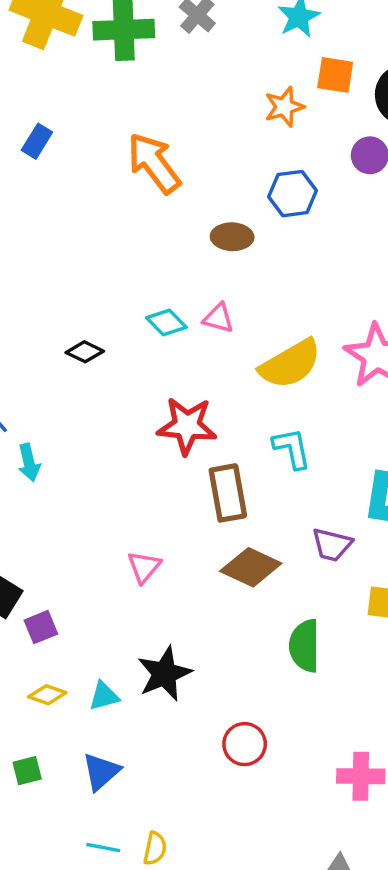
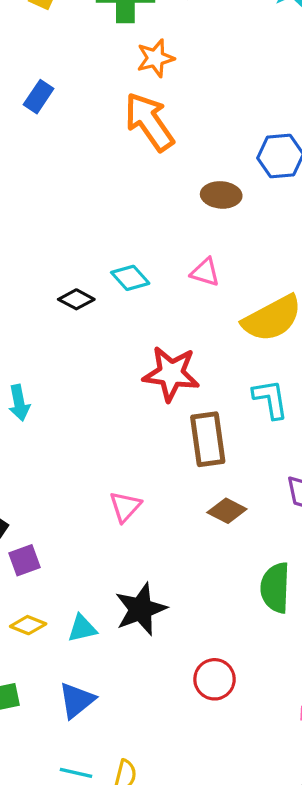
orange star: (284, 107) -> (155, 58), moved
cyan diamond: (166, 322) -> (130, 278), moved
brown diamond: (251, 567) -> (227, 511), size x0.7

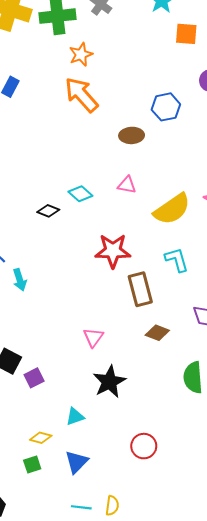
black star: (141, 609) -> (109, 382), moved
yellow diamond: (28, 625) -> (41, 438), moved
red circle: (215, 679) -> (144, 446), moved

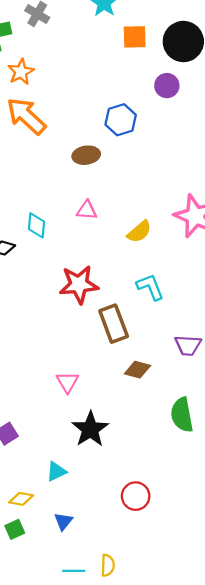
cyan diamond: (80, 194) -> (37, 225), turned 60
yellow semicircle: (172, 209) -> (139, 232), size x0.6
blue triangle: (77, 462) -> (63, 521), size x0.7

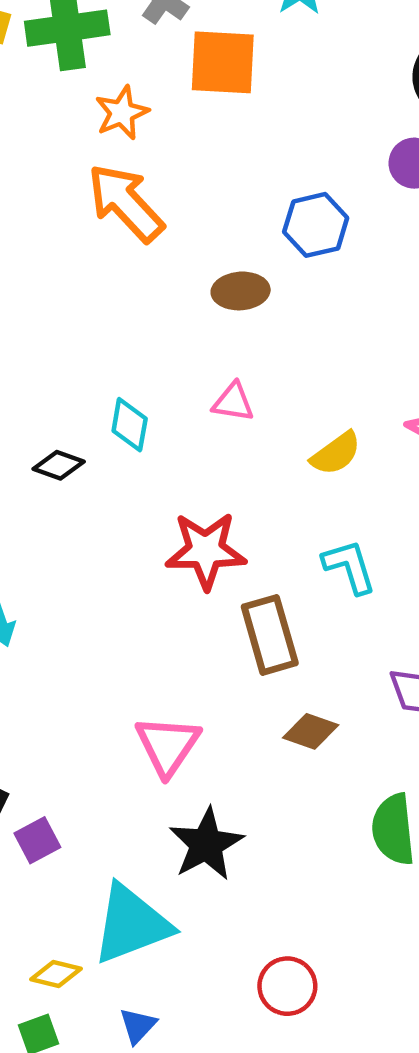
orange square: (135, 37) -> (223, 62), moved, size x1.4
pink triangle: (67, 382) -> (168, 745), size x1.4
cyan triangle: (56, 471) -> (131, 924), size x2.0

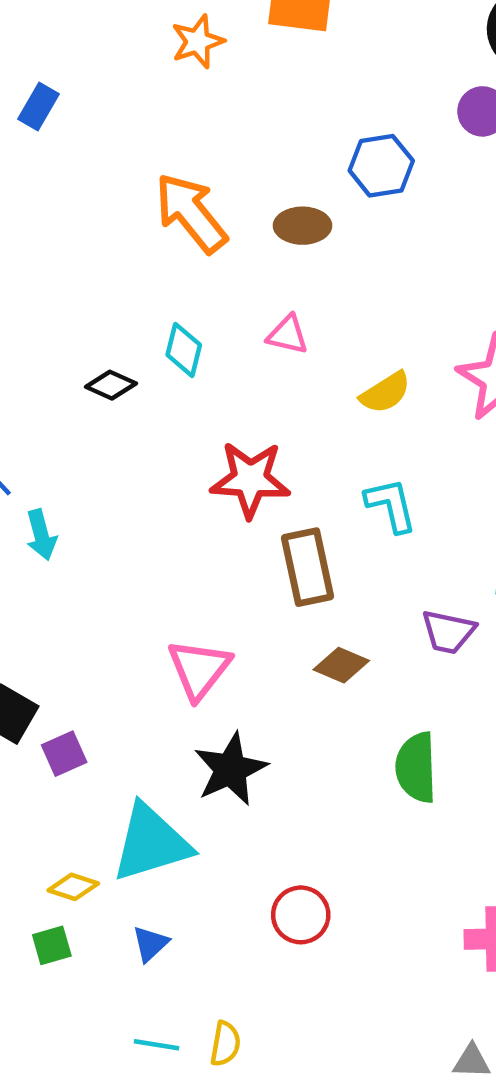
orange arrow: (126, 203) -> (191, 213), moved

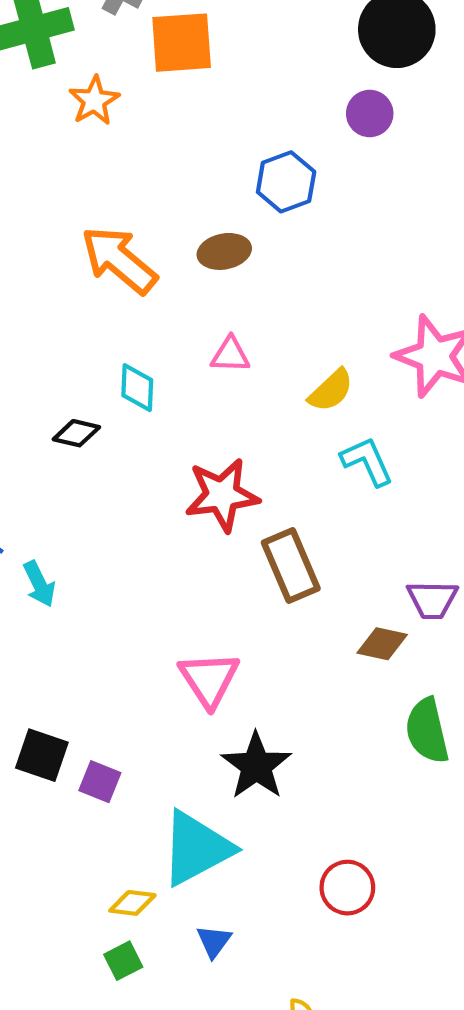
cyan L-shape: (391, 505) -> (367, 461), moved
brown diamond: (341, 665) -> (382, 644), moved
purple square: (64, 754) -> (100, 782), turned -33

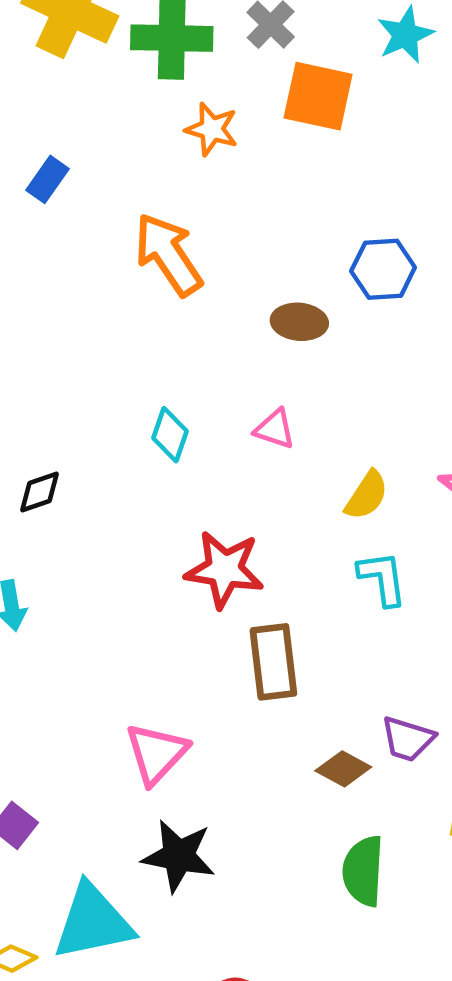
orange star: (94, 101) -> (212, 129), turned 30
orange arrow: (119, 260) -> (168, 254), moved
yellow semicircle: (331, 390) -> (367, 495), turned -30
black diamond: (76, 433) -> (39, 492), moved, turned -48
black star: (256, 766) -> (179, 856), turned 30

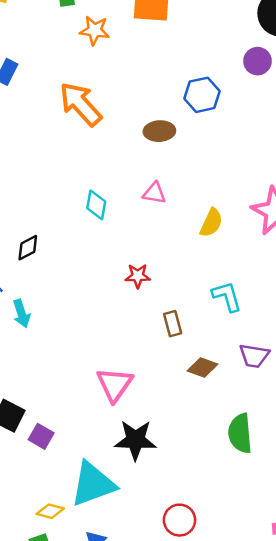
red star: (224, 569) -> (138, 276), size x0.6
cyan L-shape: (382, 578) -> (227, 296), moved
brown rectangle: (273, 662) -> (173, 324), size x0.6
brown diamond: (343, 769) -> (202, 367), moved

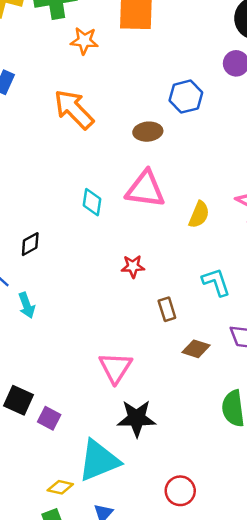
pink triangle: (154, 193) -> (145, 189), size x1.8

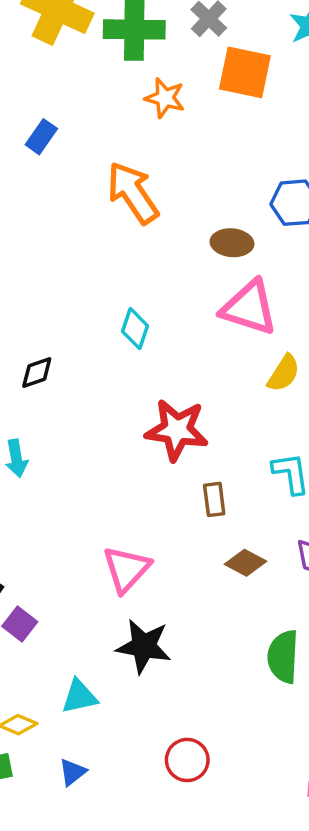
pink triangle: (145, 189) -> (249, 308), moved
red star: (133, 266) -> (177, 430), size x1.8
cyan triangle: (99, 461) -> (79, 697), size x0.6

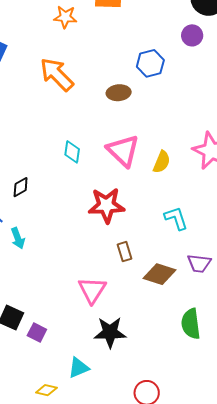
pink triangle: (249, 308) -> (123, 151), moved, turned 36
brown rectangle: (214, 499) -> (124, 252), moved
brown diamond: (246, 563) -> (160, 274), size x1.4

